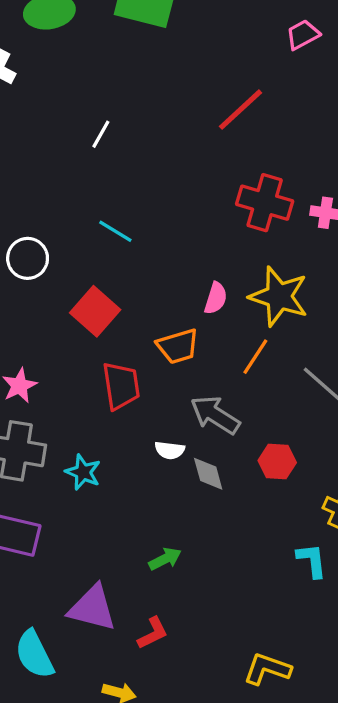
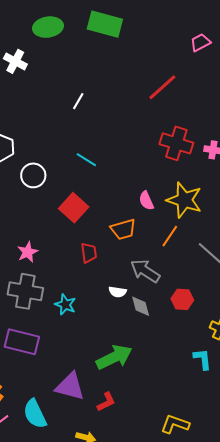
pink semicircle: (216, 298) -> (146, 201), turned 138
red trapezoid: (121, 386) -> (89, 253), size x0.7
green arrow: (165, 559) -> (114, 357), size x1.8

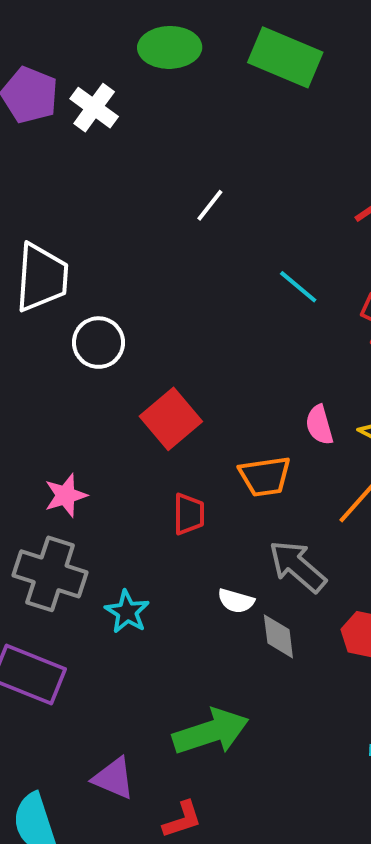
cyan line: (86, 160) -> (298, 287), moved
purple triangle: (70, 386) -> (114, 778), size x0.7

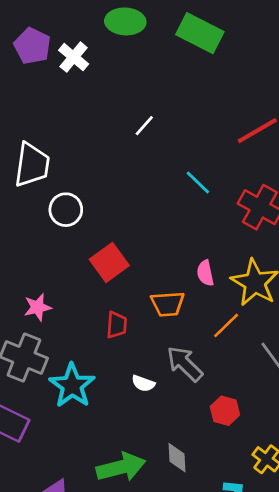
cyan star: (127, 612) -> (72, 386), size x1.6
gray diamond: (278, 636) -> (177, 458), moved

